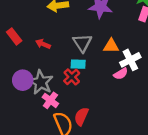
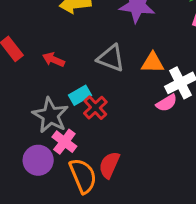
gray triangle: (82, 43) -> (111, 58), turned -36
cyan rectangle: (78, 64) -> (80, 95), moved, turned -32
purple circle: (23, 80) -> (38, 160), moved

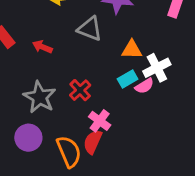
gray triangle: (111, 58) -> (90, 29), moved
cyan rectangle: (80, 95) -> (128, 79), moved
pink cross: (64, 142) -> (100, 121), moved

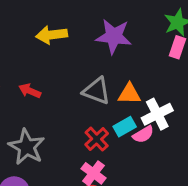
gray triangle: (90, 29) -> (97, 91), moved
red cross: (80, 90) -> (97, 139), moved

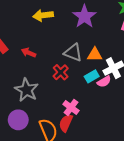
purple star: (114, 36) -> (84, 16), turned 30
red cross: (97, 139) -> (61, 72), moved

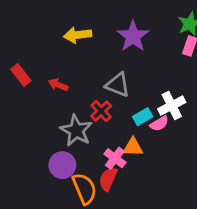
orange triangle: (95, 55) -> (133, 147), moved
gray star: (26, 90) -> (76, 130), moved
purple circle: (18, 120) -> (62, 165), moved

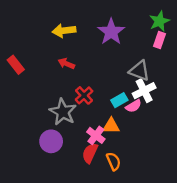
red arrow: (58, 85) -> (66, 64), moved
gray triangle: (118, 85) -> (139, 71), moved
orange semicircle: (84, 189) -> (114, 161), moved, size x0.7

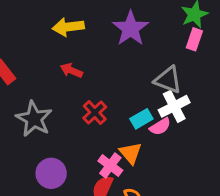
gray star: (63, 112) -> (34, 119), moved
orange triangle: (111, 126) -> (131, 153), turned 48

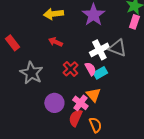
white cross: (174, 106) -> (99, 50), moved
pink semicircle: (160, 127) -> (90, 69), moved, turned -88
purple circle: (51, 173) -> (54, 103), moved

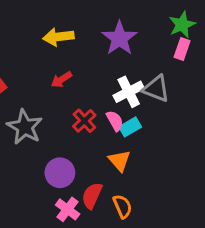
red arrow: (55, 42) -> (61, 80), turned -56
pink cross: (80, 103) -> (68, 209), moved

